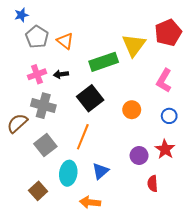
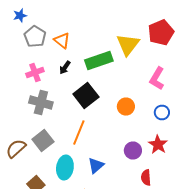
black arrow: (61, 74) -> (65, 68), moved, turned -48
brown semicircle: (17, 123) -> (16, 148), moved

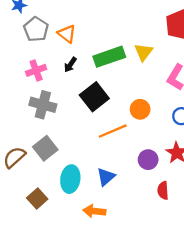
yellow triangle: (128, 44) -> (144, 52), moved, size x0.7
orange line: (79, 132) -> (113, 131), moved, turned 45

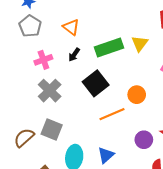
gray pentagon: (36, 29) -> (30, 26), moved
gray cross: (43, 105) -> (50, 91), turned 30
gray square: (45, 148) -> (52, 129), turned -30

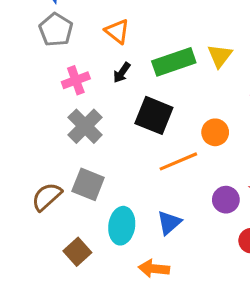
black square: (96, 83) -> (154, 115), turned -30

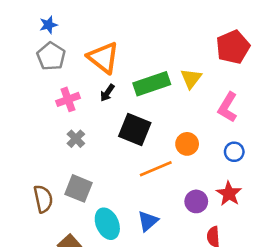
orange triangle: (117, 31) -> (103, 58), size x1.5
gray cross: (85, 126) -> (76, 139), size x0.6
brown semicircle: (47, 197) -> (43, 199), turned 120
cyan ellipse: (122, 226) -> (107, 224), turned -32

